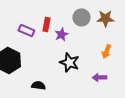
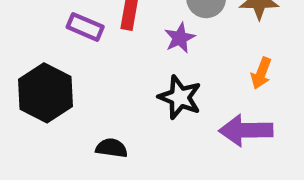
purple star: (61, 34) -> (180, 38), moved
purple arrow: (99, 77) -> (246, 130), size x1.6

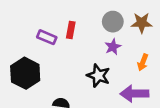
purple star: (180, 38) -> (113, 47), moved

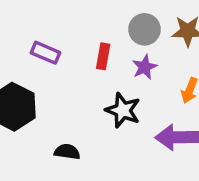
red rectangle: (71, 30) -> (103, 56), moved

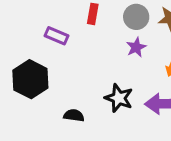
red rectangle: (103, 56) -> (93, 14), moved
black star: (123, 110) -> (119, 98), moved

